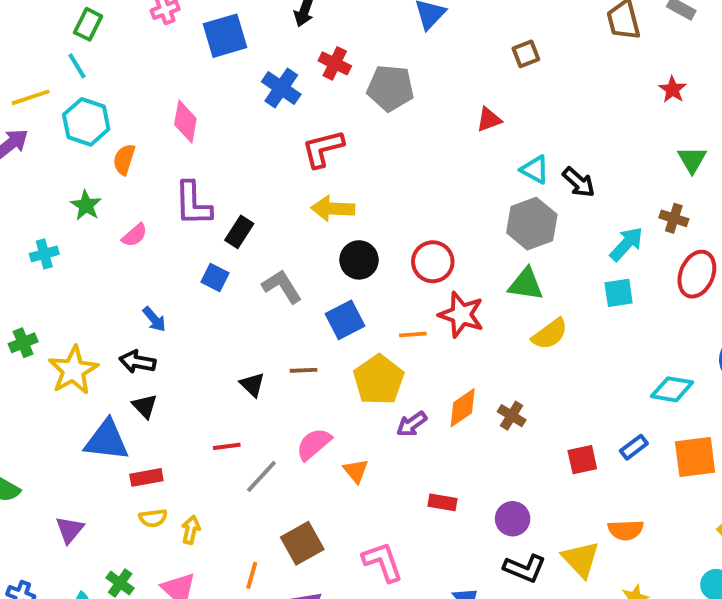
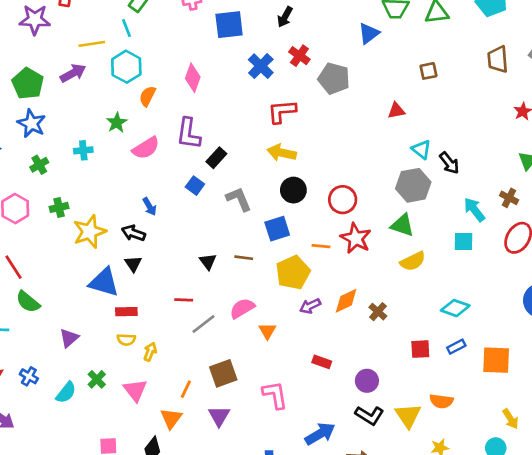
pink semicircle: (135, 235) -> (146, 148), size x1.5
cyan arrow: (626, 244) -> (474, 210), turned -90
cyan diamond: (672, 389) -> (455, 308), moved

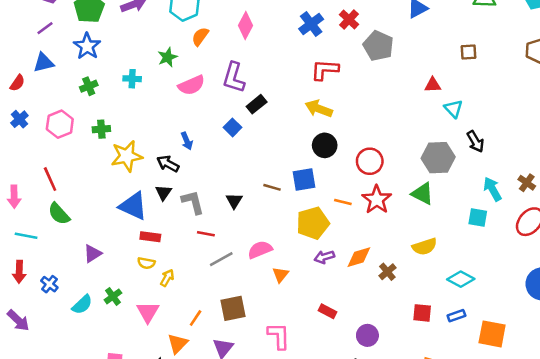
cyan triangle: (421, 149) -> (453, 109), moved
gray L-shape: (239, 199) -> (193, 202), moved
brown line: (244, 258) -> (272, 187), moved
yellow semicircle: (413, 261) -> (425, 247), moved

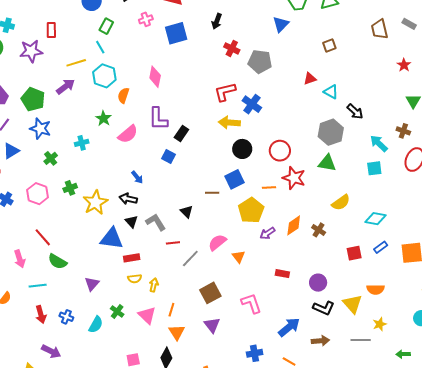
blue cross: (311, 24) -> (252, 104), moved
orange line: (196, 318) -> (171, 310), moved

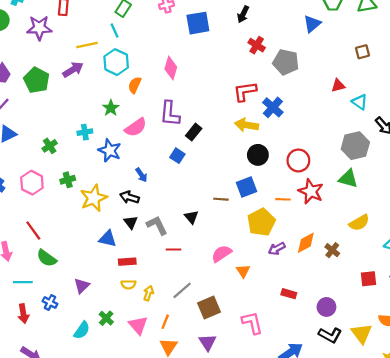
blue star: (40, 129) -> (110, 150), moved
blue triangle: (112, 239) -> (108, 239), size x0.7
gray line: (190, 259) -> (182, 290), moved
blue cross: (66, 317) -> (50, 303), moved

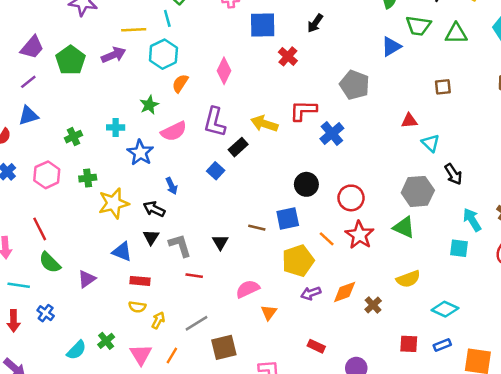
red cross: (257, 45) -> (288, 56), moved
yellow arrow: (247, 125) -> (264, 124), moved
orange line: (283, 199) -> (327, 239), turned 32
purple triangle: (82, 286) -> (87, 279), moved

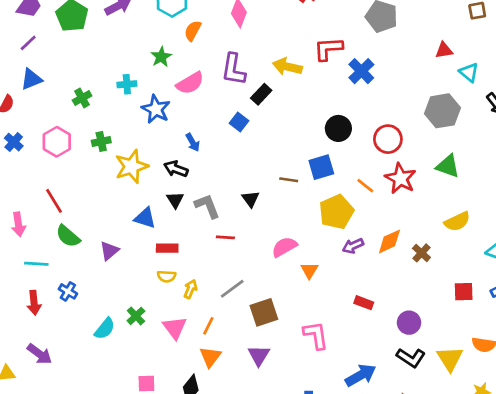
gray hexagon: (418, 191) -> (442, 111), moved

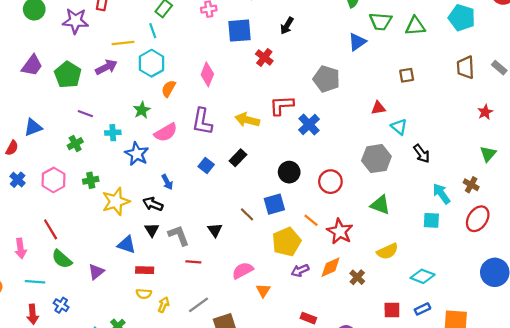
purple line: (28, 43) -> (85, 114), moved, turned 63
black rectangle: (261, 94) -> (238, 158), moved
red star: (400, 178) -> (340, 231), moved
brown line: (289, 180) -> (247, 214), turned 35

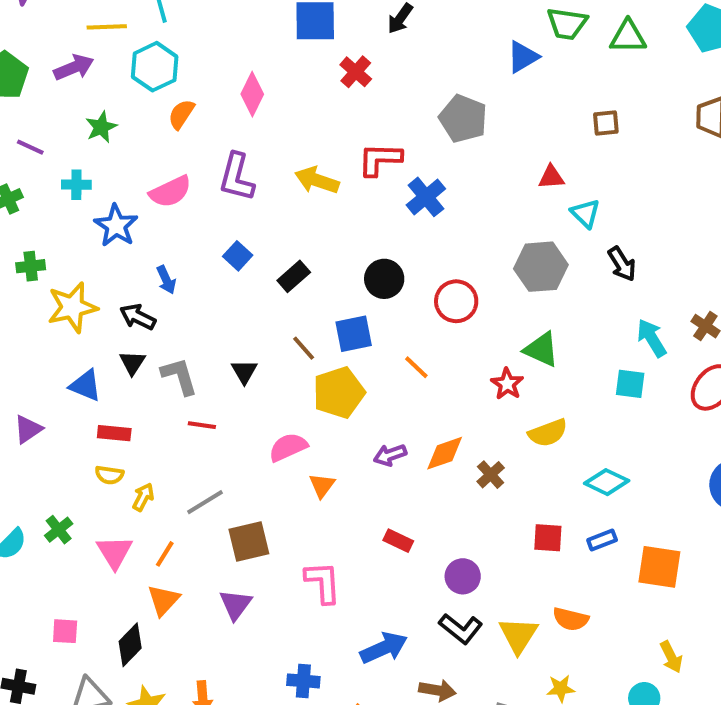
green star: (142, 110) -> (101, 127), moved
black rectangle: (238, 158) -> (294, 276), moved
red star: (340, 231) -> (507, 384), moved, size x0.7
yellow pentagon: (286, 242) -> (339, 393), moved

